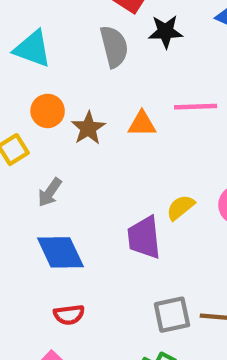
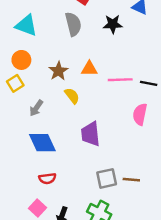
black star: (166, 32) -> (113, 24), moved
pink line: (196, 107) -> (120, 80), moved
orange circle: (48, 111) -> (21, 60), moved
yellow semicircle: (181, 207) -> (72, 96), moved, turned 91

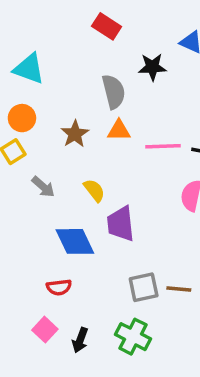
gray semicircle: (73, 24) -> (114, 92), moved
yellow semicircle: (72, 96) -> (94, 190), moved
gray arrow: (36, 108) -> (43, 187), turned -84
blue diamond: (42, 143) -> (75, 241), moved

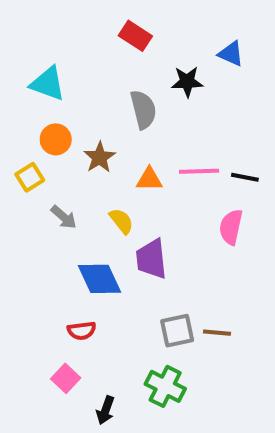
orange circle: (22, 118) -> (56, 139), moved
orange triangle: (119, 130) -> (149, 179), moved
black arrow: (80, 340) -> (105, 410), moved

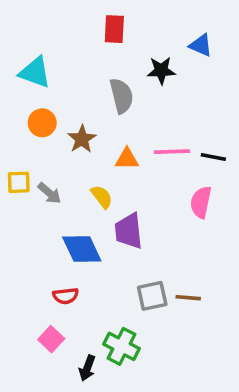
red rectangle: (135, 36) -> (114, 29), turned 60
yellow square: (30, 177) -> (19, 182), moved, turned 30
green cross: (165, 386) -> (122, 346), moved

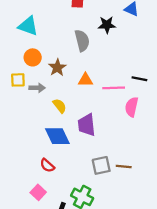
pink line: (172, 152) -> (114, 88), moved
yellow square: (19, 182) -> (18, 80), moved
gray arrow: (49, 193) -> (37, 88), moved, turned -40
yellow semicircle: (102, 197) -> (60, 106), moved
red semicircle: (66, 296) -> (47, 165), turned 48

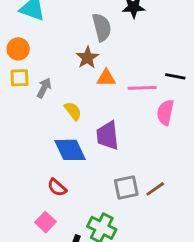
orange circle: (33, 57) -> (18, 49), moved
brown star: (57, 68) -> (87, 58), moved
gray arrow: (37, 88) -> (44, 88), turned -64
brown line: (124, 167) -> (155, 189), turned -40

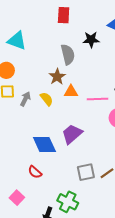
yellow semicircle: (73, 111) -> (47, 99), moved
purple trapezoid: (108, 136) -> (72, 134), turned 55
pink square: (46, 222) -> (17, 198), moved

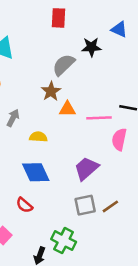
gray semicircle: (68, 54) -> (64, 65), turned -120
yellow semicircle: (47, 99) -> (38, 137), moved, turned -48
purple trapezoid: (72, 134) -> (86, 168), moved

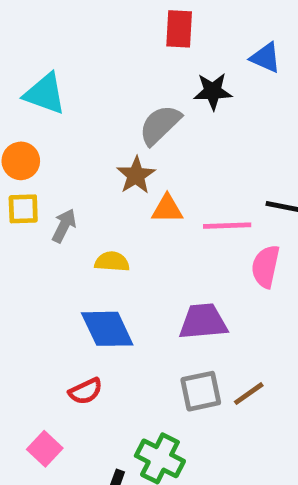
red rectangle: (59, 18) -> (179, 29), moved
purple trapezoid: (86, 168) -> (203, 322), turned 36
red semicircle: (24, 205) -> (86, 391), turned -66

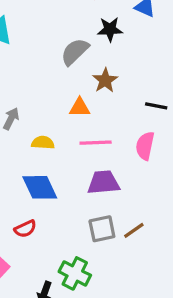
brown star: (136, 175) -> (105, 80), moved
pink line: (227, 226) -> (96, 143), moved

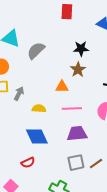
black star: (110, 29) -> (81, 49), moved
gray semicircle: (75, 52) -> (36, 51), moved

